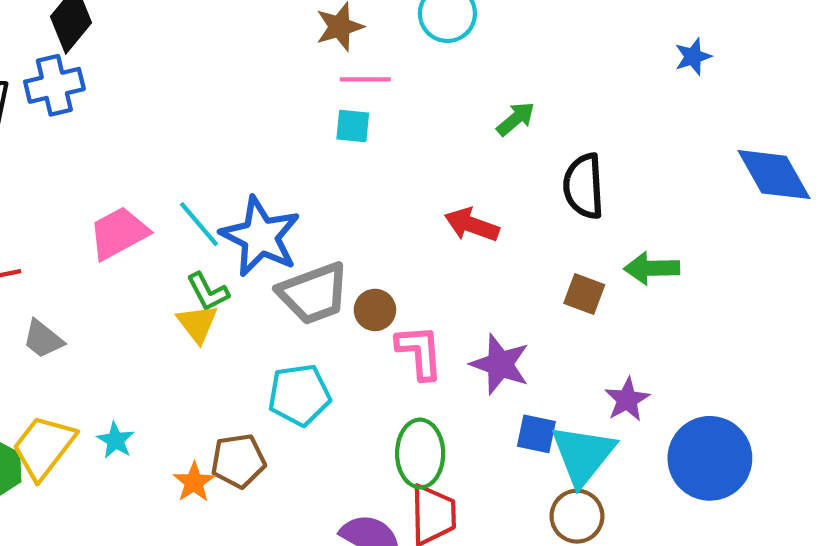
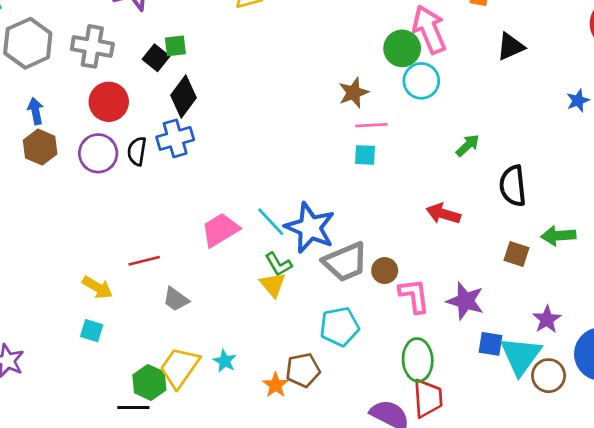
brown circle: (577, 516) -> (549, 376), moved

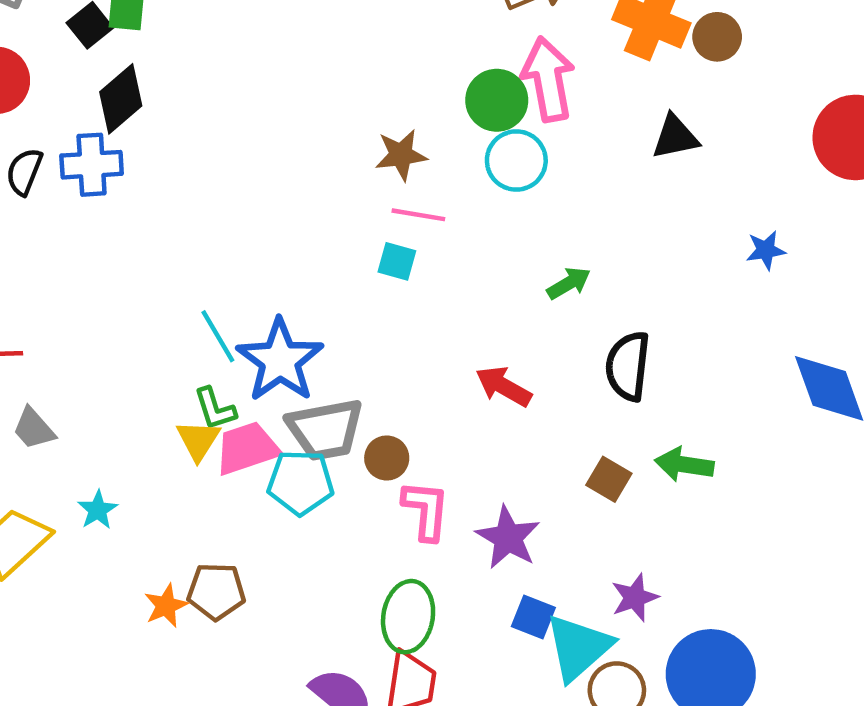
pink trapezoid: (220, 230) -> (247, 448), moved
cyan pentagon: (339, 327) -> (301, 482), moved
cyan star: (225, 361) -> (98, 510), moved

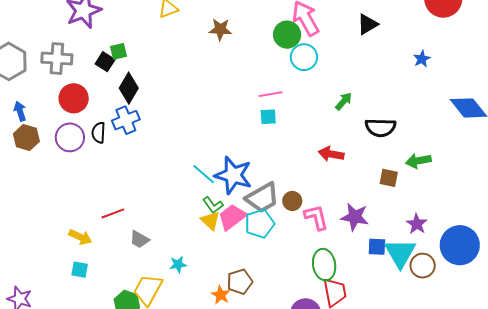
brown star: (401, 155) -> (220, 29), moved, turned 30
black semicircle: (628, 366) -> (380, 128), turned -76
cyan star: (98, 510) -> (178, 264), turned -30

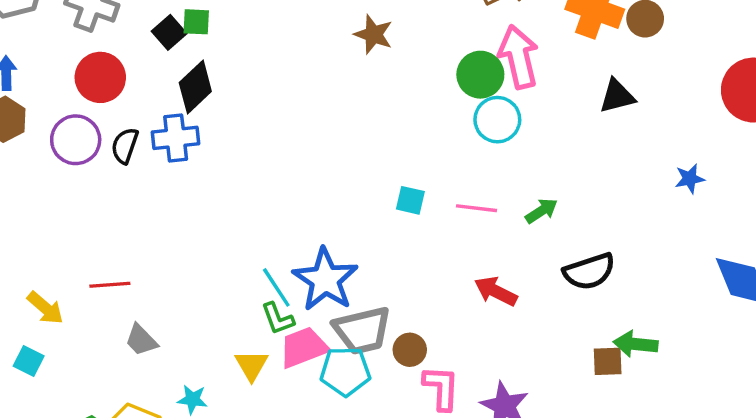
pink line: (271, 94) -> (476, 208), moved
black semicircle: (380, 128) -> (589, 271), turned -36
cyan line: (204, 174) -> (276, 287), moved
brown square: (389, 178) -> (608, 361), moved, turned -30
yellow triangle: (210, 221) -> (252, 365), moved

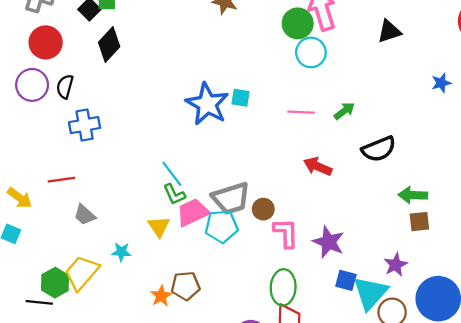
blue cross: (176, 138) -> (85, 125), moved
cyan square: (410, 200) -> (240, 98), moved
blue star: (325, 280) -> (207, 104), moved
brown square: (608, 361) -> (419, 222), moved

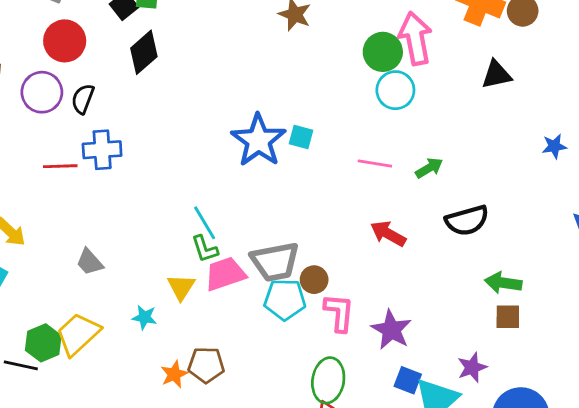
red line: (61, 180) -> (60, 166), moved
cyan pentagon: (221, 226) -> (285, 299), moved
cyan star: (121, 252) -> (144, 317), moved

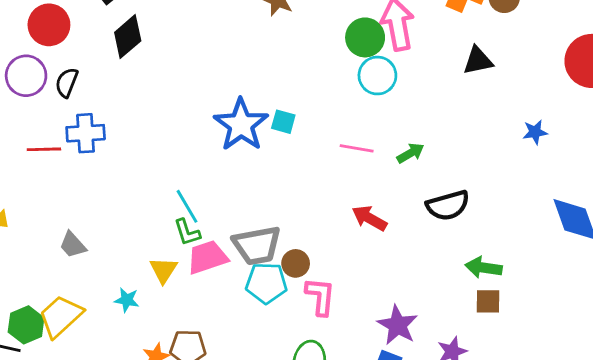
purple star: (391, 330) -> (398, 325), moved

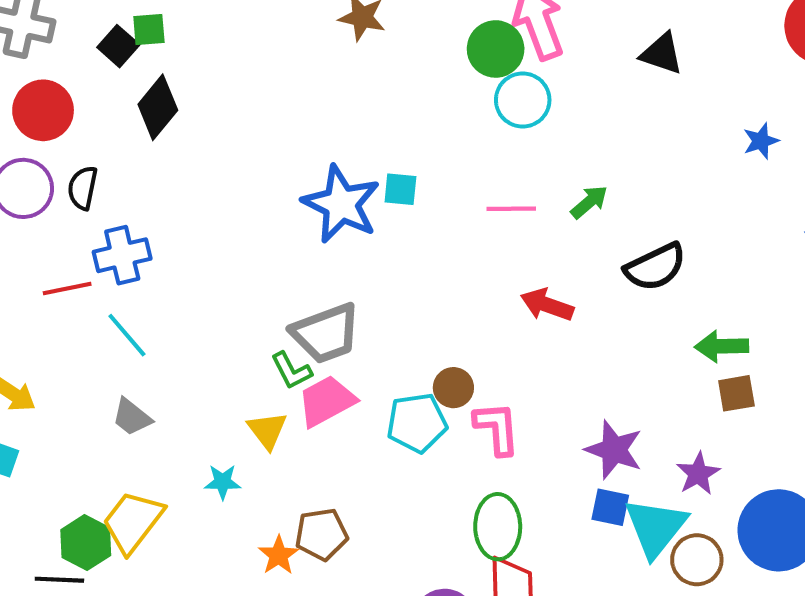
black triangle: (478, 61) -> (662, 54), turned 40
cyan line: (187, 206) -> (127, 335), moved
gray trapezoid: (257, 245) -> (326, 333), moved

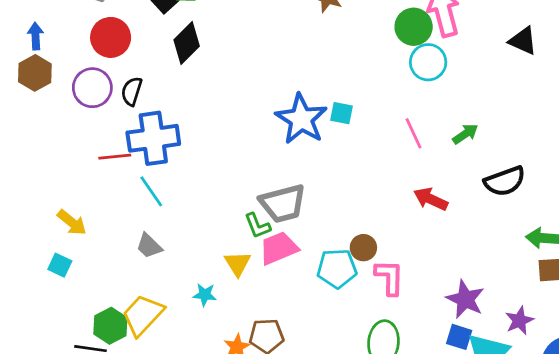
pink line: (511, 209) -> (413, 133), turned 60
blue cross: (122, 255) -> (153, 138), size x1.4

